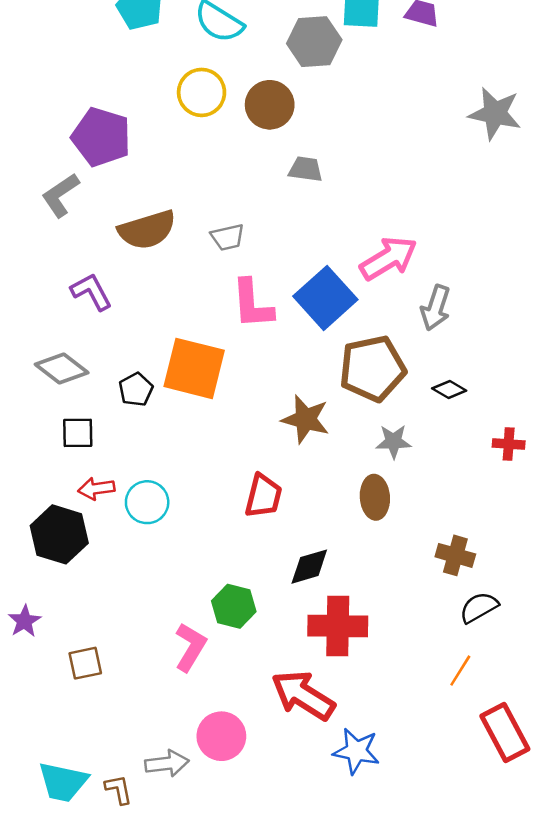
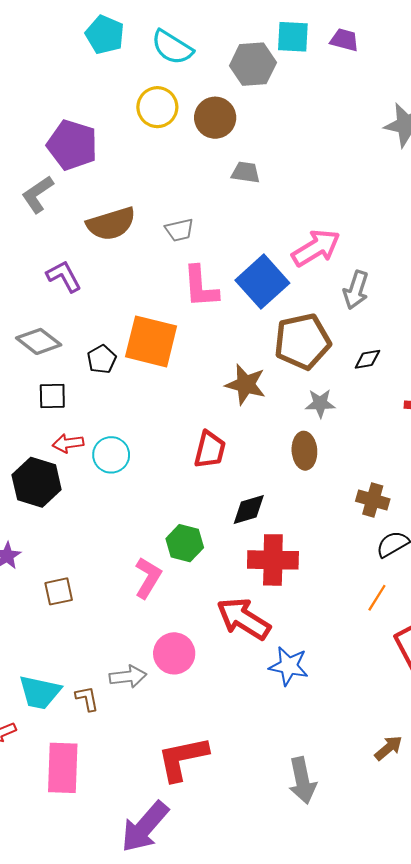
black diamond: (449, 390) -> (367, 359), turned -40

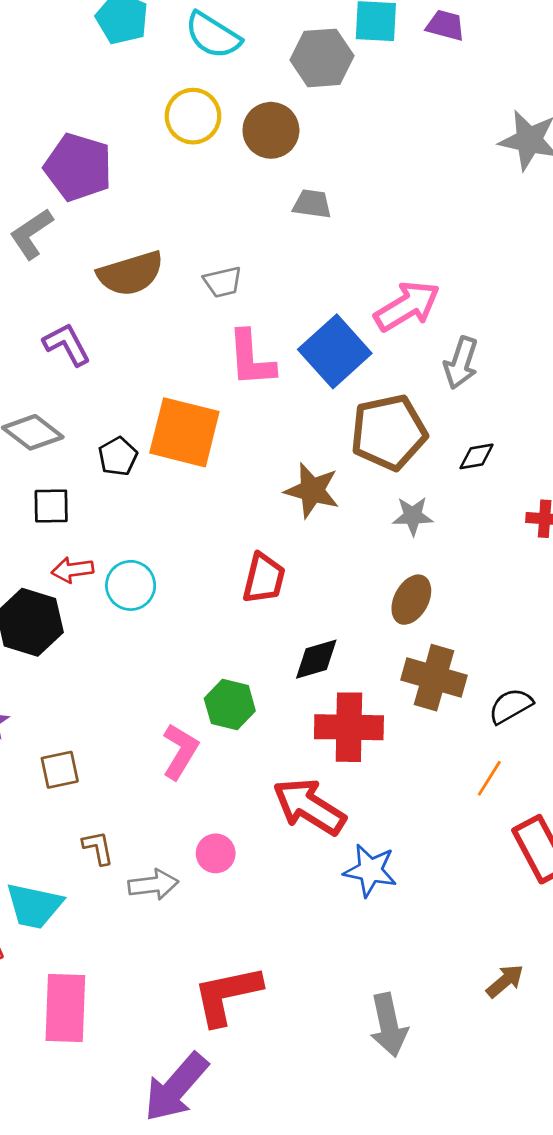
brown ellipse: (304, 451) -> (411, 600), moved, turned 32
brown cross: (373, 500) -> (434, 678), moved, size x1.4
pink circle: (174, 653) -> (216, 853), size x0.7
brown L-shape: (87, 699) -> (98, 848), moved

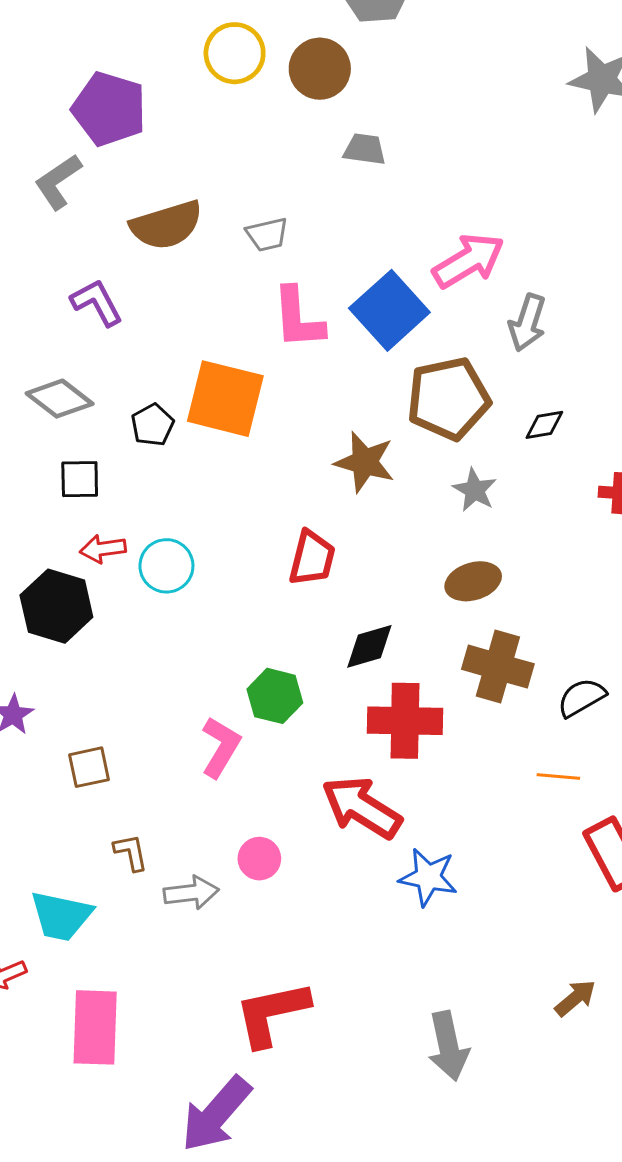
gray star: (413, 516) -> (475, 490), turned 30
brown ellipse: (411, 600) -> (473, 581), turned 45
orange line: (489, 778) -> (558, 777), turned 63

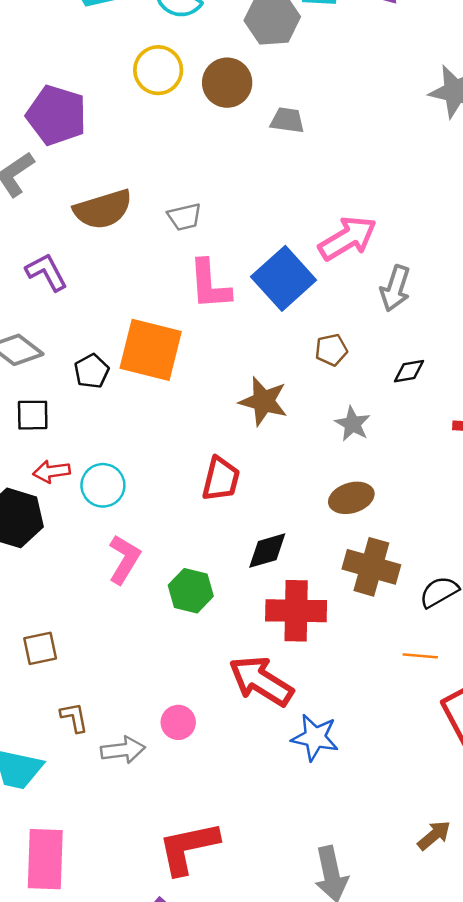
gray trapezoid: (365, 149) -> (287, 120), moved
brown pentagon: (448, 399) -> (331, 350), size x0.5
pink L-shape: (221, 747) -> (124, 559), moved

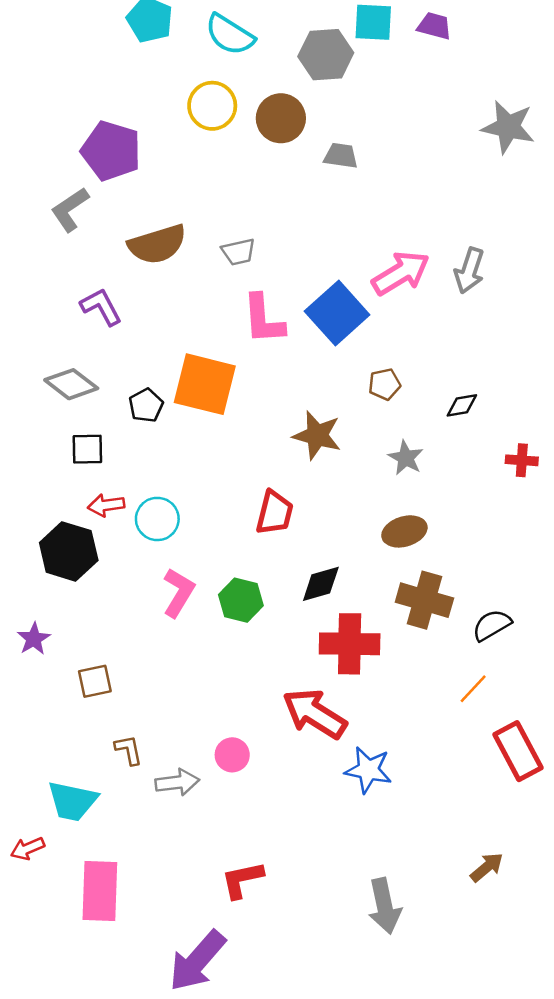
gray arrow: (395, 288) -> (469, 271), moved
green hexagon: (191, 591) -> (241, 600), moved
orange line: (420, 656) -> (473, 689), turned -52
red L-shape: (188, 848) -> (242, 880), size x0.7

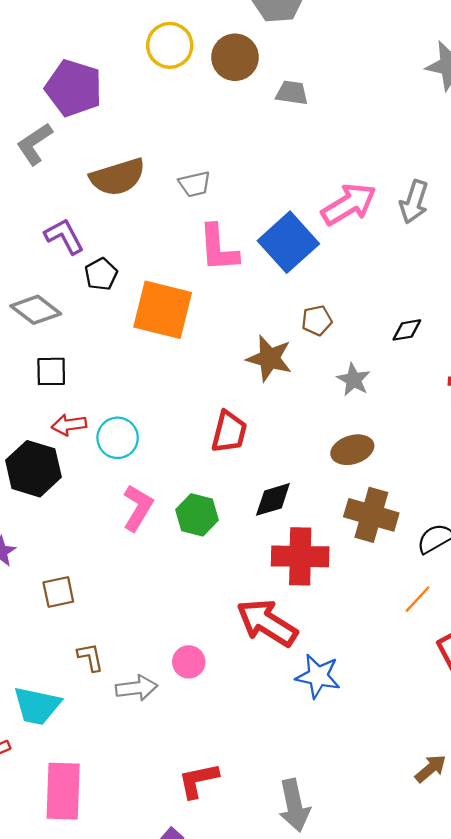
brown pentagon: (384, 384) -> (317, 320), moved
black pentagon: (146, 405) -> (101, 274), moved
gray arrow: (384, 906) -> (294, 805), moved

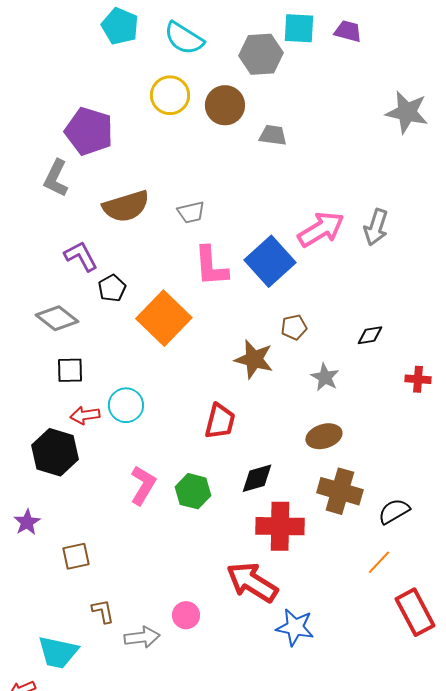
gray L-shape: (35, 144) -> (56, 178), turned -30
orange square: (163, 310) -> (164, 318), turned 30
cyan circle: (118, 438) -> (126, 405), moved

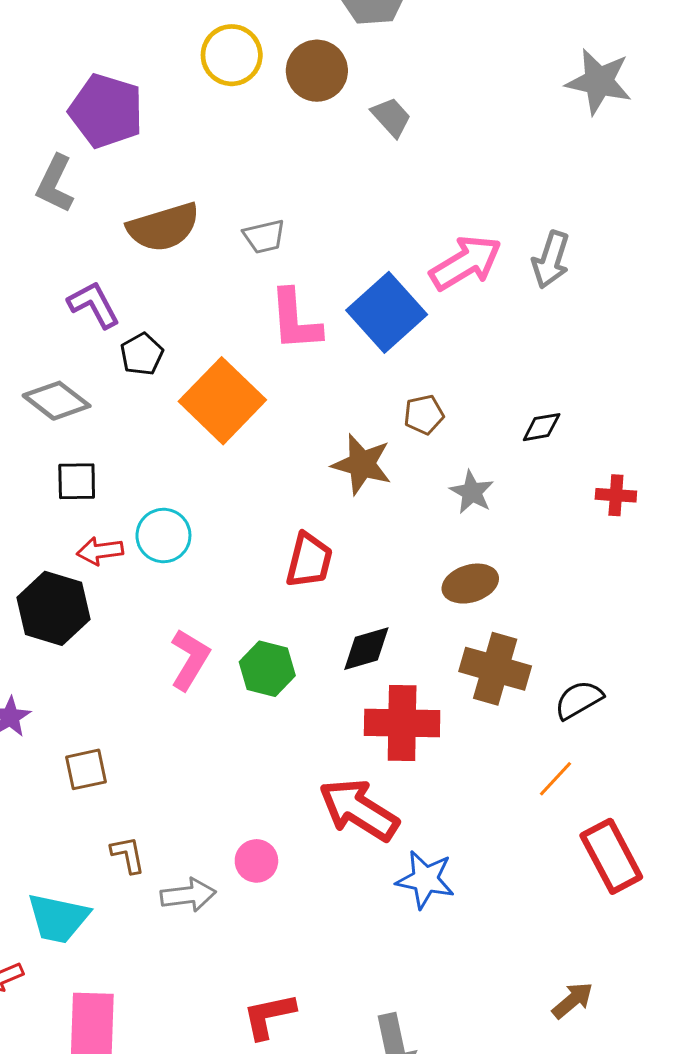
gray trapezoid: (273, 135) -> (391, 117), turned 40

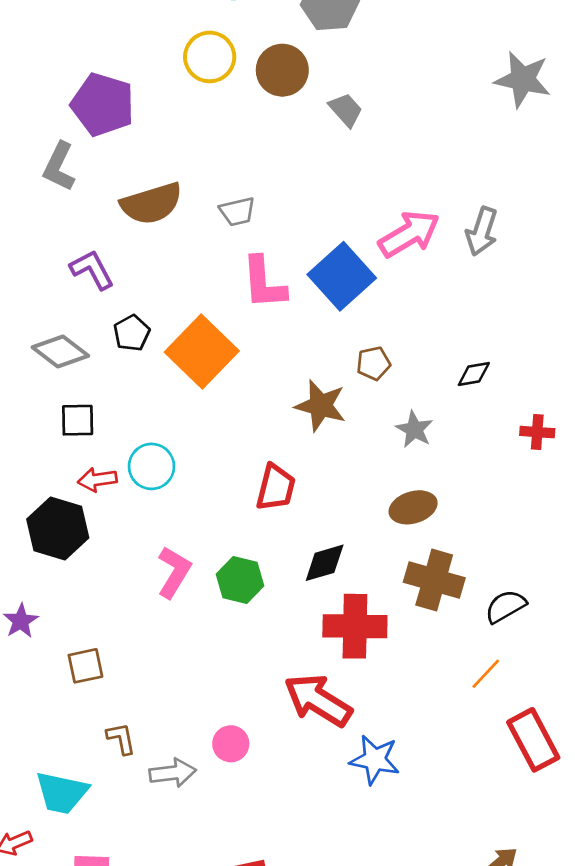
black pentagon: (142, 354) -> (132, 333), moved

